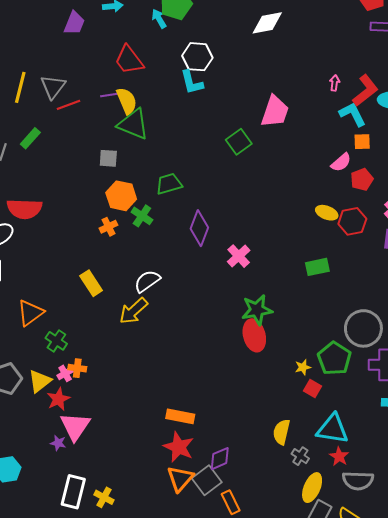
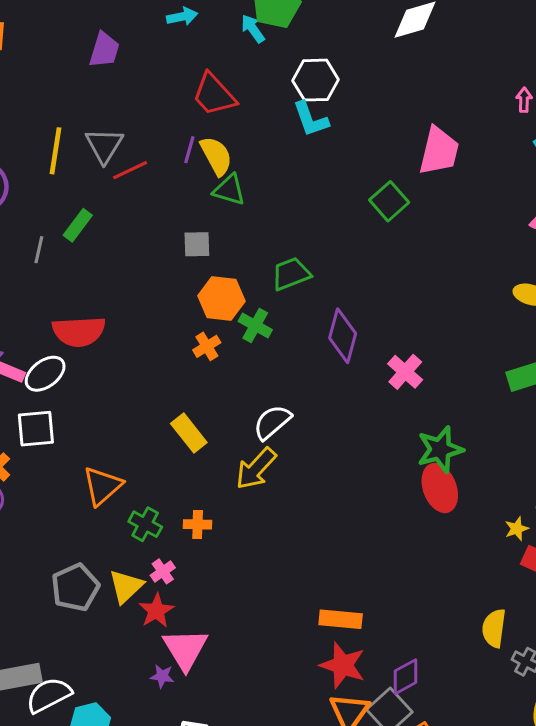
purple trapezoid: (74, 23) -> (104, 50), moved
purple line: (109, 95) -> (189, 150), turned -60
green triangle: (133, 124) -> (229, 190), size x0.7
orange cross: (77, 368) -> (198, 524), moved

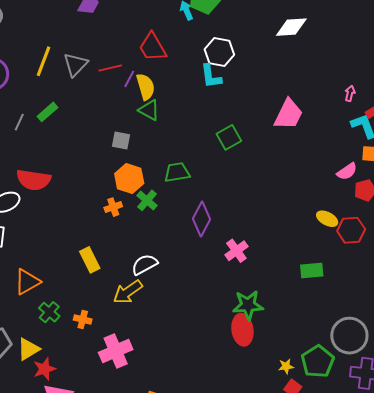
red line: (130, 170) -> (110, 68), moved
green square: (389, 201) -> (229, 137), moved
pink cross: (163, 571) -> (116, 351), moved, size x2.0

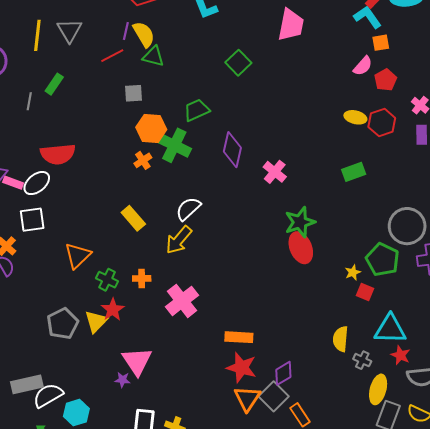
red line: (110, 68) -> (112, 56), moved
green cross: (147, 200) -> (174, 145), size x1.5
red star: (44, 369) -> (113, 310), moved

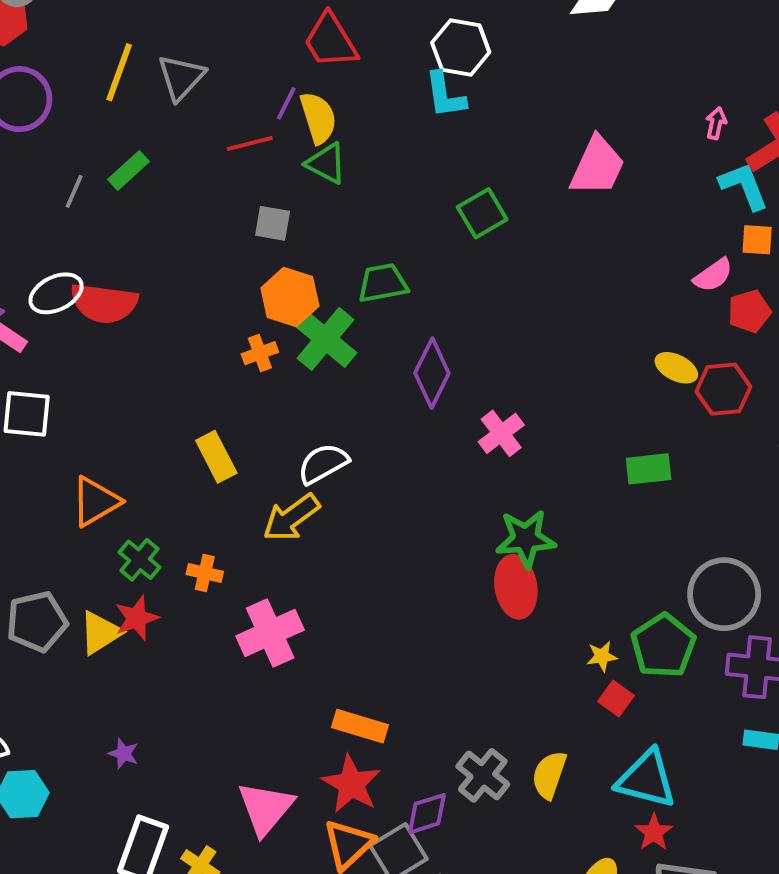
white ellipse: (37, 183) -> (56, 293), moved
gray cross: (362, 360) -> (483, 775), moved, size x1.5
pink triangle: (137, 361) -> (265, 808), moved

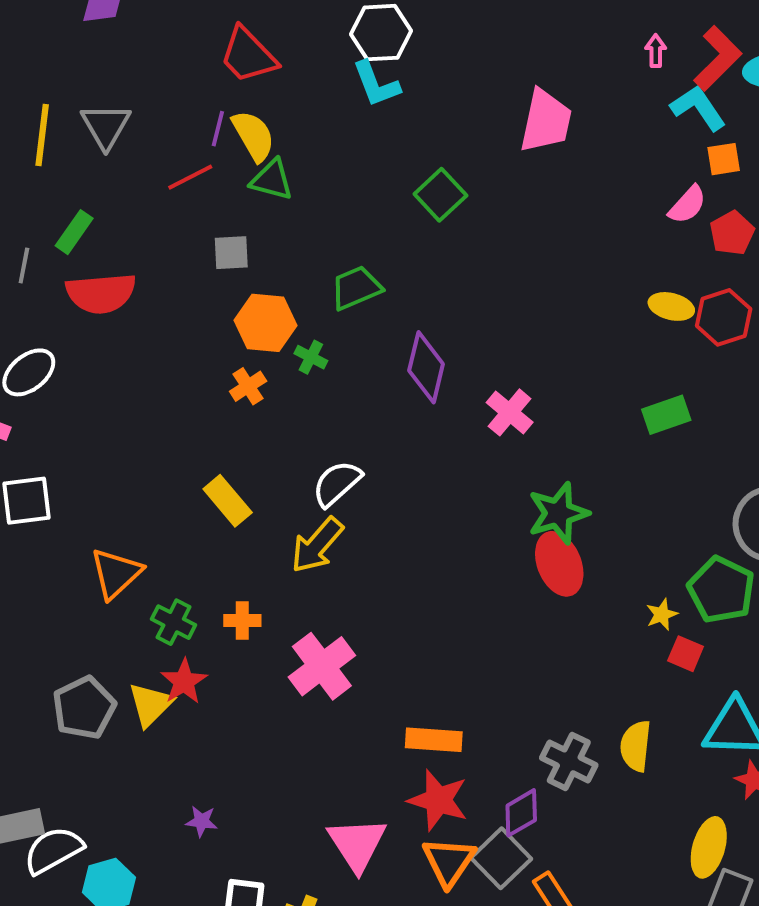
red semicircle: (104, 303) -> (101, 293), moved
green cross: (325, 339) -> (311, 357), size x0.5

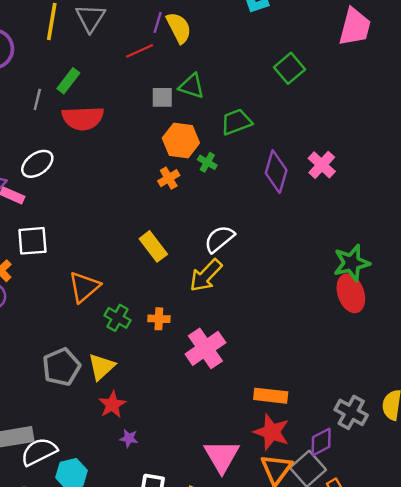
green triangle: (272, 180) -> (192, 86), moved
pink cross: (510, 412) -> (322, 165), moved
red star: (184, 682) -> (112, 405), moved

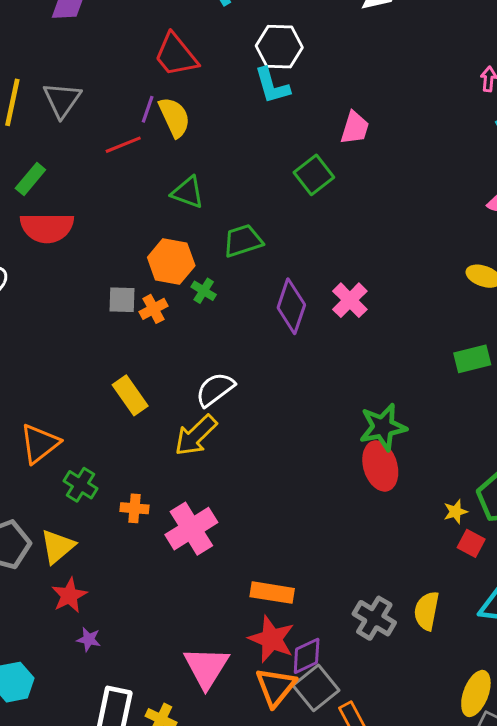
pink trapezoid: (355, 27) -> (355, 128), moved, size x0.7
gray square: (162, 97) -> (122, 300), moved
orange cross: (159, 319) -> (134, 508), moved
purple diamond: (321, 442) -> (307, 656), moved

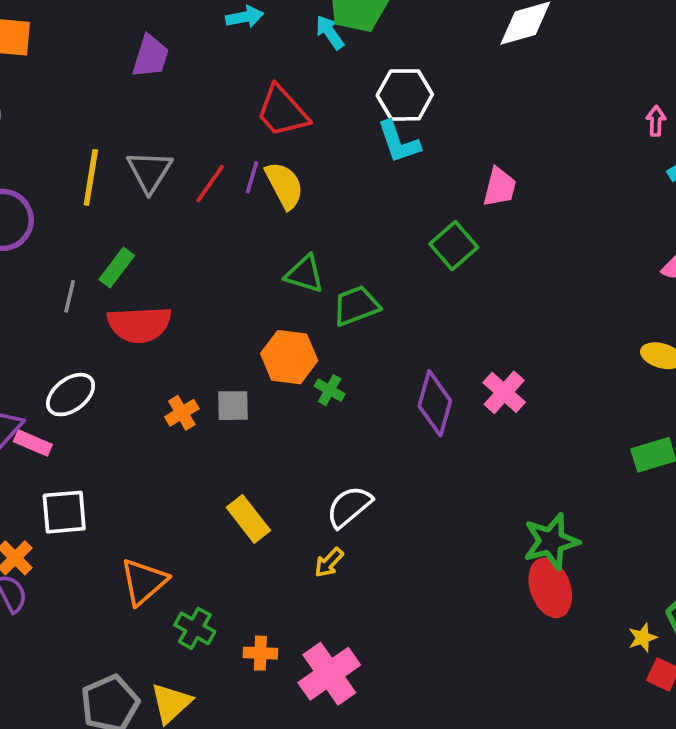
red line: (123, 145) -> (210, 184), moved, turned -30
green trapezoid: (243, 241) -> (356, 306), moved
orange cross: (153, 309) -> (182, 413), moved
yellow arrow: (196, 435) -> (329, 563), size x0.6

